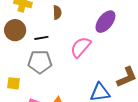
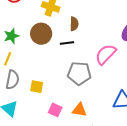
brown semicircle: (57, 12) -> (74, 24), moved
gray pentagon: (40, 62) -> (79, 73), moved

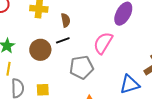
brown circle: (41, 34) -> (40, 50), moved

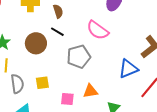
black line: (63, 40) -> (57, 32), turned 56
pink semicircle: (103, 43) -> (98, 30), turned -80

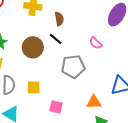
pink semicircle: (98, 30) -> (96, 43), size x0.6
orange triangle: (90, 91) -> (94, 102), moved

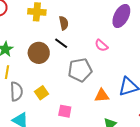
yellow square: (34, 87) -> (42, 93), turned -32
orange triangle: (94, 102) -> (102, 96), moved

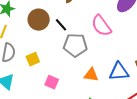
black line: (61, 43) -> (61, 25), moved
pink semicircle: (101, 45) -> (101, 26), size x1.6

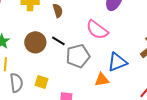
yellow square: (33, 59) -> (41, 82), turned -32
blue triangle: (119, 72) -> (117, 62), moved

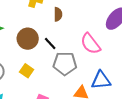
yellow square: (41, 82) -> (27, 71), moved

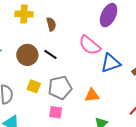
gray pentagon: (65, 64) -> (60, 88), moved
blue triangle: (101, 80) -> (111, 63), moved

